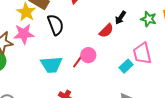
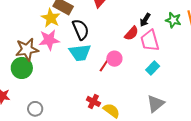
pink trapezoid: (142, 53) -> (150, 41), moved
cyan trapezoid: (51, 65) -> (80, 53), moved

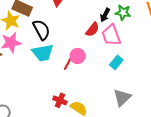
green star: (173, 20) -> (123, 13), moved

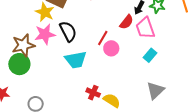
black semicircle: (41, 30) -> (68, 31), moved
cyan trapezoid: (43, 53) -> (76, 60), moved
red line: (68, 63) -> (103, 38), moved

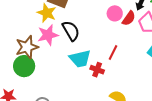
red line: (103, 38) -> (113, 52), moved
pink circle: (111, 48) -> (115, 13), moved
red cross: (93, 93) -> (97, 70), moved

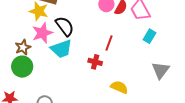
brown star: (27, 47) -> (23, 47), size x0.7
cyan trapezoid: (80, 59) -> (61, 49), moved

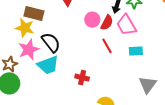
cyan rectangle: (149, 36) -> (136, 51), turned 56
red line: (109, 43) -> (107, 46), moved, turned -49

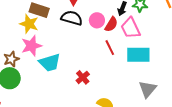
black semicircle: (51, 42) -> (72, 18), moved, turned -40
cyan rectangle: (136, 51) -> (138, 55), size x1.6
red cross: (82, 78) -> (83, 77), turned 32

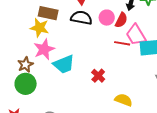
pink trapezoid: (131, 28) -> (136, 35), moved
red line: (110, 48) -> (122, 43), turned -49

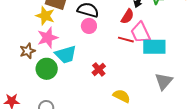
pink circle: (107, 18) -> (89, 26), moved
green circle: (26, 84) -> (47, 69), moved

